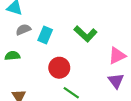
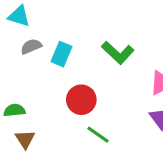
green semicircle: (12, 56) -> (14, 110), moved

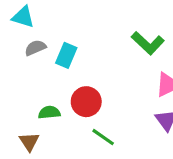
green L-shape: (118, 53) -> (148, 43), moved
green semicircle: (14, 110) -> (49, 112), moved

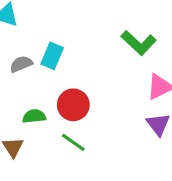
gray semicircle: (35, 48) -> (21, 64), moved
green line: (103, 137) -> (73, 142), moved

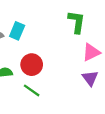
green L-shape: (139, 43) -> (77, 22), turned -125

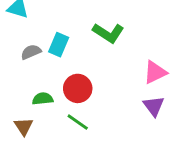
green L-shape: (77, 22) -> (108, 33), moved, turned 115

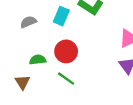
cyan rectangle: (59, 45) -> (61, 16), moved

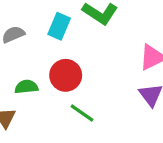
green line: (66, 79) -> (82, 113), moved

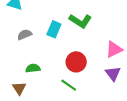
red circle: (66, 75) -> (76, 62), moved

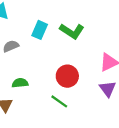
cyan rectangle: (54, 29) -> (40, 30), moved

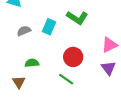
cyan rectangle: (40, 30) -> (49, 27), moved

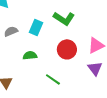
red circle: (73, 57) -> (67, 49), moved
green semicircle: (32, 63) -> (30, 55), moved

